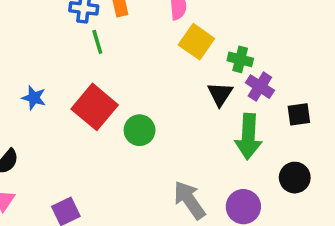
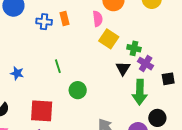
green line: (97, 42) -> (58, 66), moved
red square: (95, 107) -> (42, 111), moved, turned -35
black circle: (295, 178) -> (157, 118), moved

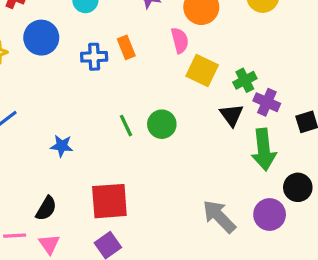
green cross: (134, 48) -> (245, 80), turned -32
green circle: (78, 90) -> (162, 124), moved

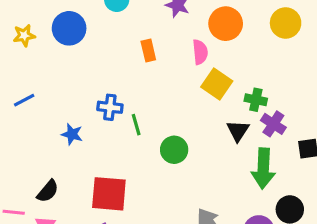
blue cross: (94, 57) -> (110, 107), moved
green cross: (245, 80) -> (256, 100), turned 30
green circle: (162, 124) -> (174, 150), moved

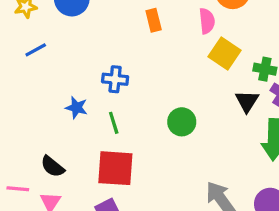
blue line: (24, 100) -> (36, 50), moved
green line: (136, 125) -> (114, 123), moved
black semicircle: (48, 191) -> (53, 166), turned 90

